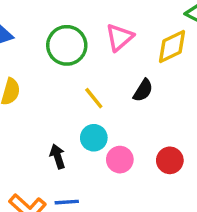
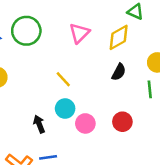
green circle: (67, 45) -> (26, 31), moved
black semicircle: (143, 90) -> (119, 72), moved

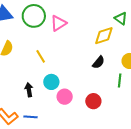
pink triangle: (79, 33) -> (58, 23), moved
yellow line: (63, 79) -> (41, 56), moved

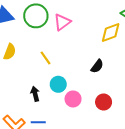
black semicircle: (98, 62) -> (97, 66), moved

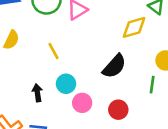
black semicircle: (97, 66) -> (114, 66), size x1.5

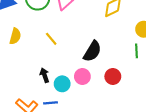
black semicircle: (114, 66) -> (92, 51), moved
cyan circle: (66, 84) -> (62, 84), moved

